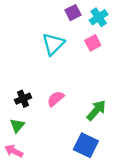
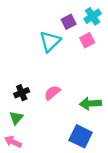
purple square: (73, 13) -> (69, 22), moved
green arrow: (96, 110) -> (90, 104), turned -135

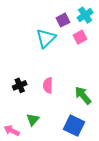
pink semicircle: (52, 93) -> (48, 85), turned -49
green arrow: (90, 104) -> (83, 95), turned 54
green triangle: (16, 118) -> (33, 120), moved

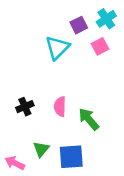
green arrow: (83, 95) -> (89, 119), moved
blue square: (74, 126) -> (71, 157), moved, turned -30

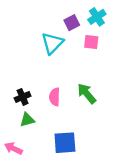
pink square: (100, 46) -> (91, 42), turned 35
green arrow: (89, 119) -> (87, 93), moved
green triangle: (41, 149) -> (27, 120), moved, turned 35

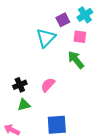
green arrow: (87, 93) -> (76, 60), moved
pink semicircle: (55, 97) -> (48, 85), turned 42

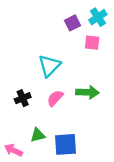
cyan triangle: (46, 38) -> (49, 66), moved
green arrow: (76, 60) -> (87, 92), moved, turned 132
green triangle: (24, 105) -> (38, 135), moved

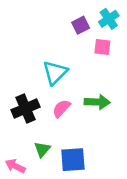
black cross: (23, 98) -> (26, 108), size x1.5
green triangle: (38, 135) -> (42, 149), turned -35

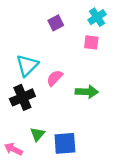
purple square: (81, 25) -> (56, 23), moved
cyan triangle: (55, 73) -> (27, 65), moved
pink semicircle: (61, 108) -> (55, 78), moved

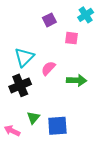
pink square: (91, 42) -> (72, 38), moved

